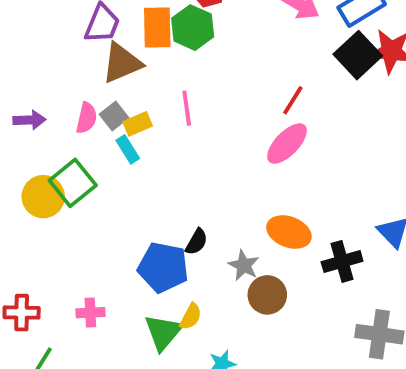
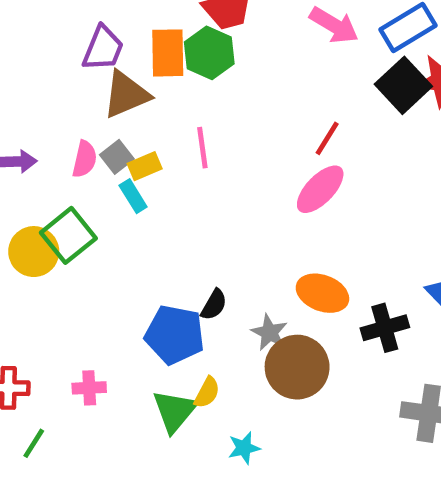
brown circle: (267, 295) -> (297, 367), size x1.4

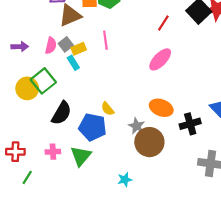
red line: (327, 138) -> (163, 23), moved
black semicircle: (214, 305) -> (61, 113), moved, size x1.6
yellow semicircle: (207, 392) -> (108, 109), moved, turned 112
green triangle: (175, 411) -> (81, 156), moved

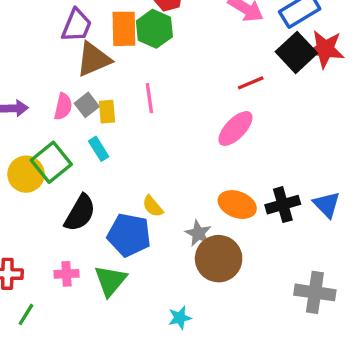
red line: (163, 23) -> (251, 83), moved, turned 35
yellow rectangle: (79, 49) -> (107, 112), turned -72
cyan rectangle: (73, 63) -> (99, 149), moved
black cross: (190, 124) -> (283, 205), moved

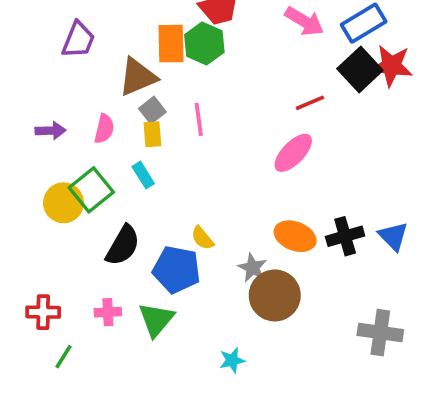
purple trapezoid: (77, 25) -> (78, 40), moved
gray square: (87, 105) -> (152, 110), moved

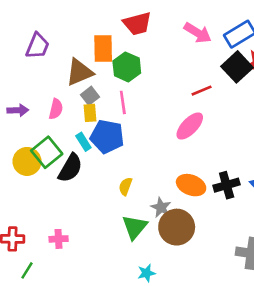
green hexagon: (204, 44) -> (127, 67), moved
yellow semicircle: (202, 238) -> (125, 186), turned 60
black semicircle: (123, 245) -> (70, 168), moved
blue pentagon: (177, 270) -> (107, 137), moved
green triangle: (156, 320) -> (135, 227), moved

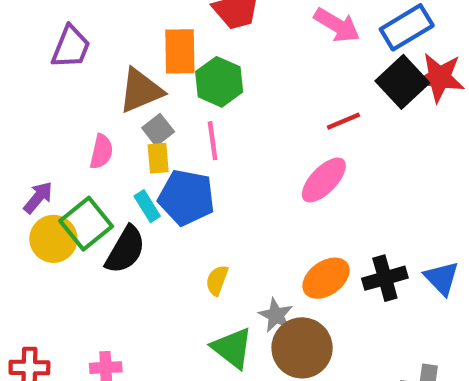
purple arrow: (18, 110) -> (38, 197), moved, turned -48
orange ellipse: (191, 185) -> (326, 278), turned -56
green triangle: (135, 227) -> (232, 348), turned -32

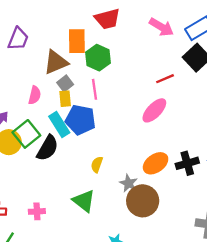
cyan rectangle: (147, 206) -> (59, 125), size x1.5
green triangle: (232, 348) -> (84, 201), moved

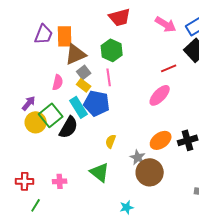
orange rectangle: (77, 41) -> (65, 36), moved
yellow rectangle: (65, 99) -> (84, 85), turned -48

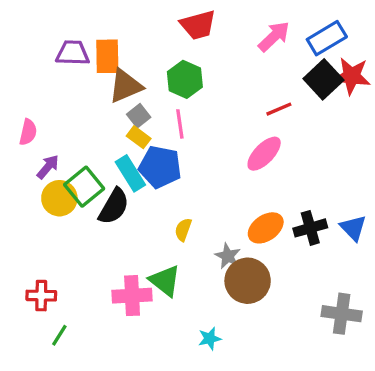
pink arrow: (166, 24) -> (274, 36), turned -75
purple trapezoid: (44, 34) -> (73, 53), turned -110
pink semicircle: (58, 82) -> (28, 132), moved
pink cross: (60, 181) -> (132, 296), moved, size x1.6

